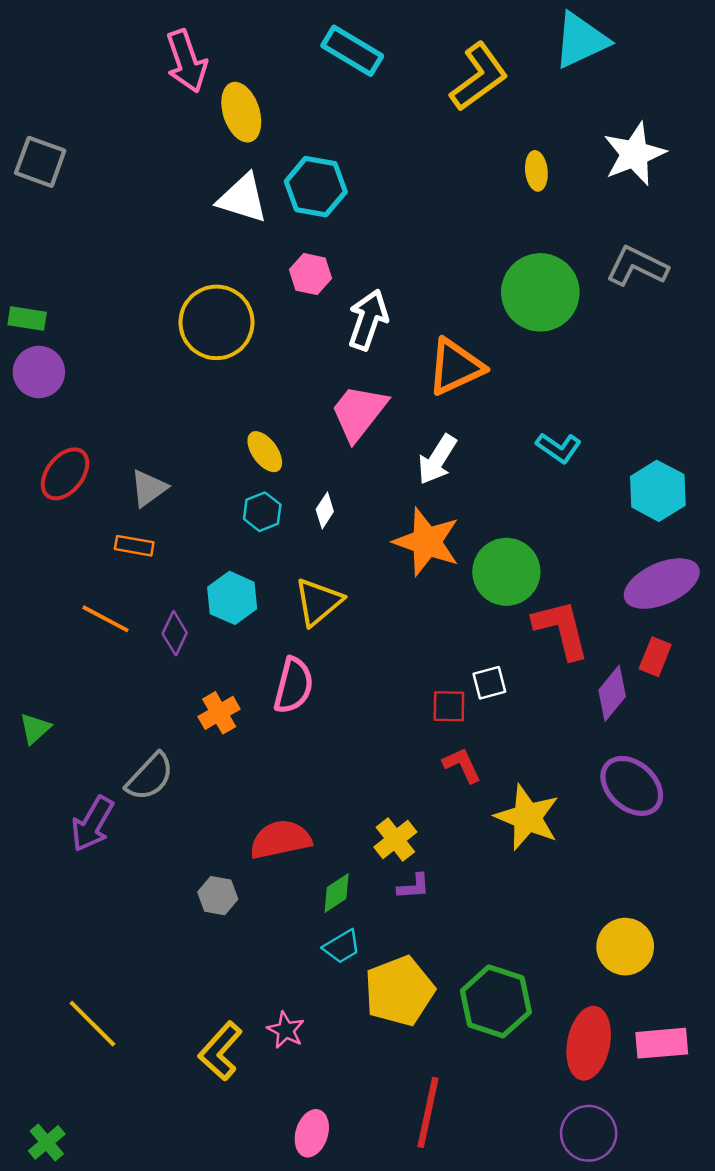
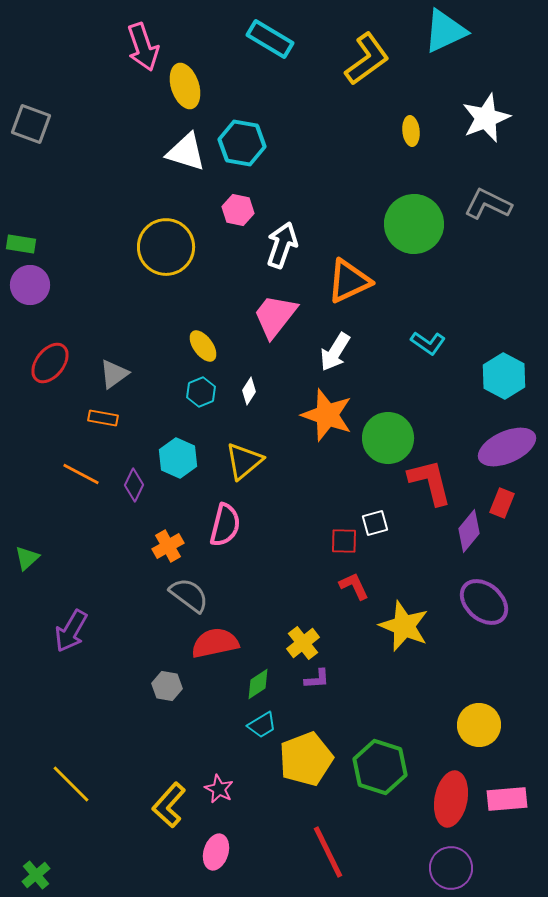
gray semicircle: (150, 777) -> (189, 595), moved, turned -96
red line: (428, 1112) -> (328, 852), turned -38
pink ellipse: (312, 1133) -> (216, 852), moved

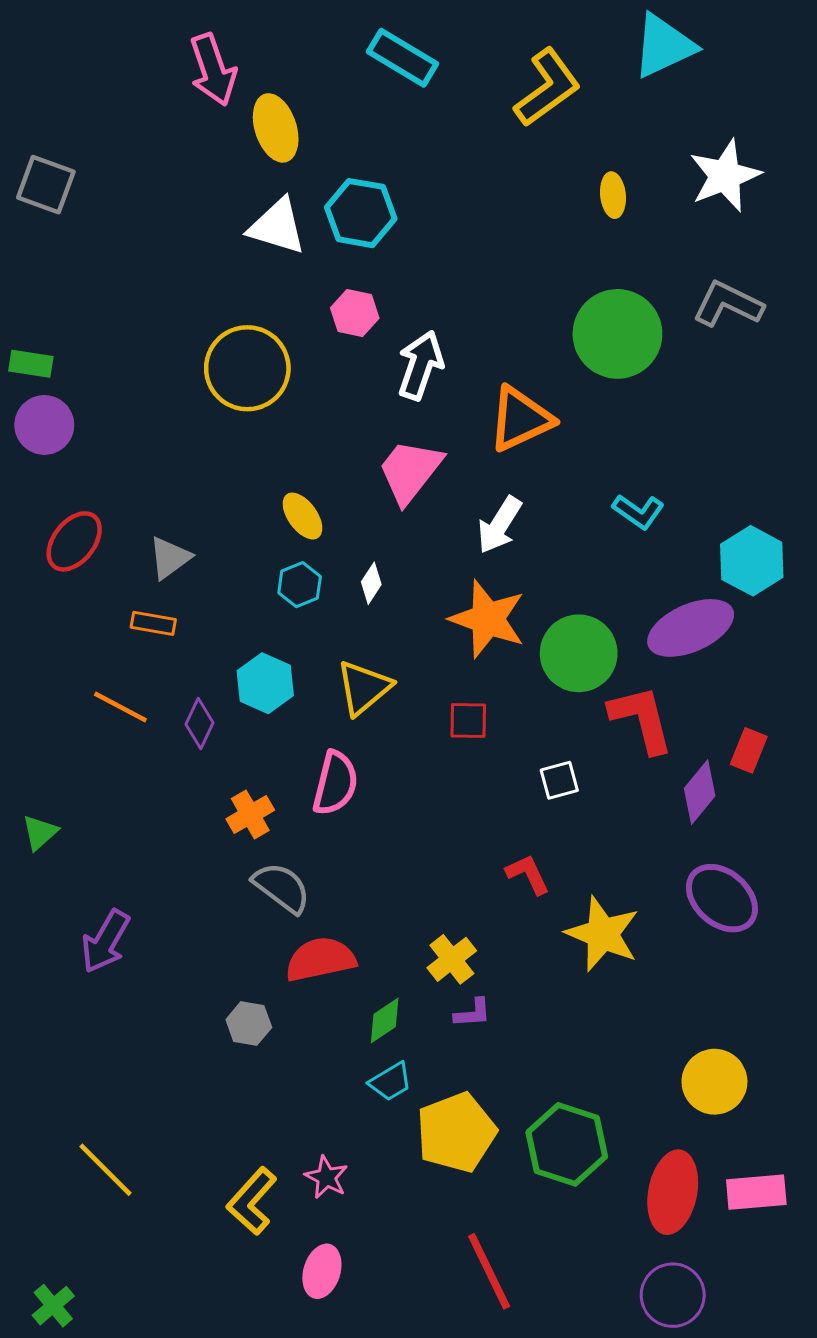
purple ellipse: (507, 447) -> (691, 628), moved
red square: (344, 541) -> (468, 720), moved

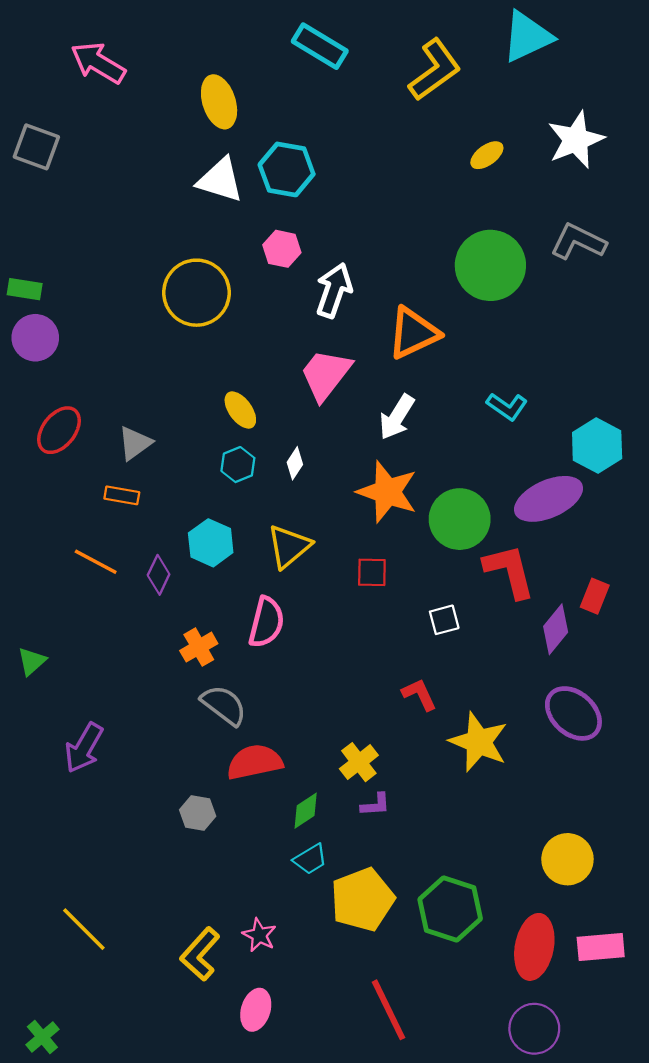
pink arrow: (213, 70) -> (98, 63), moved, turned 140
yellow ellipse: (613, 195) -> (487, 155), turned 60

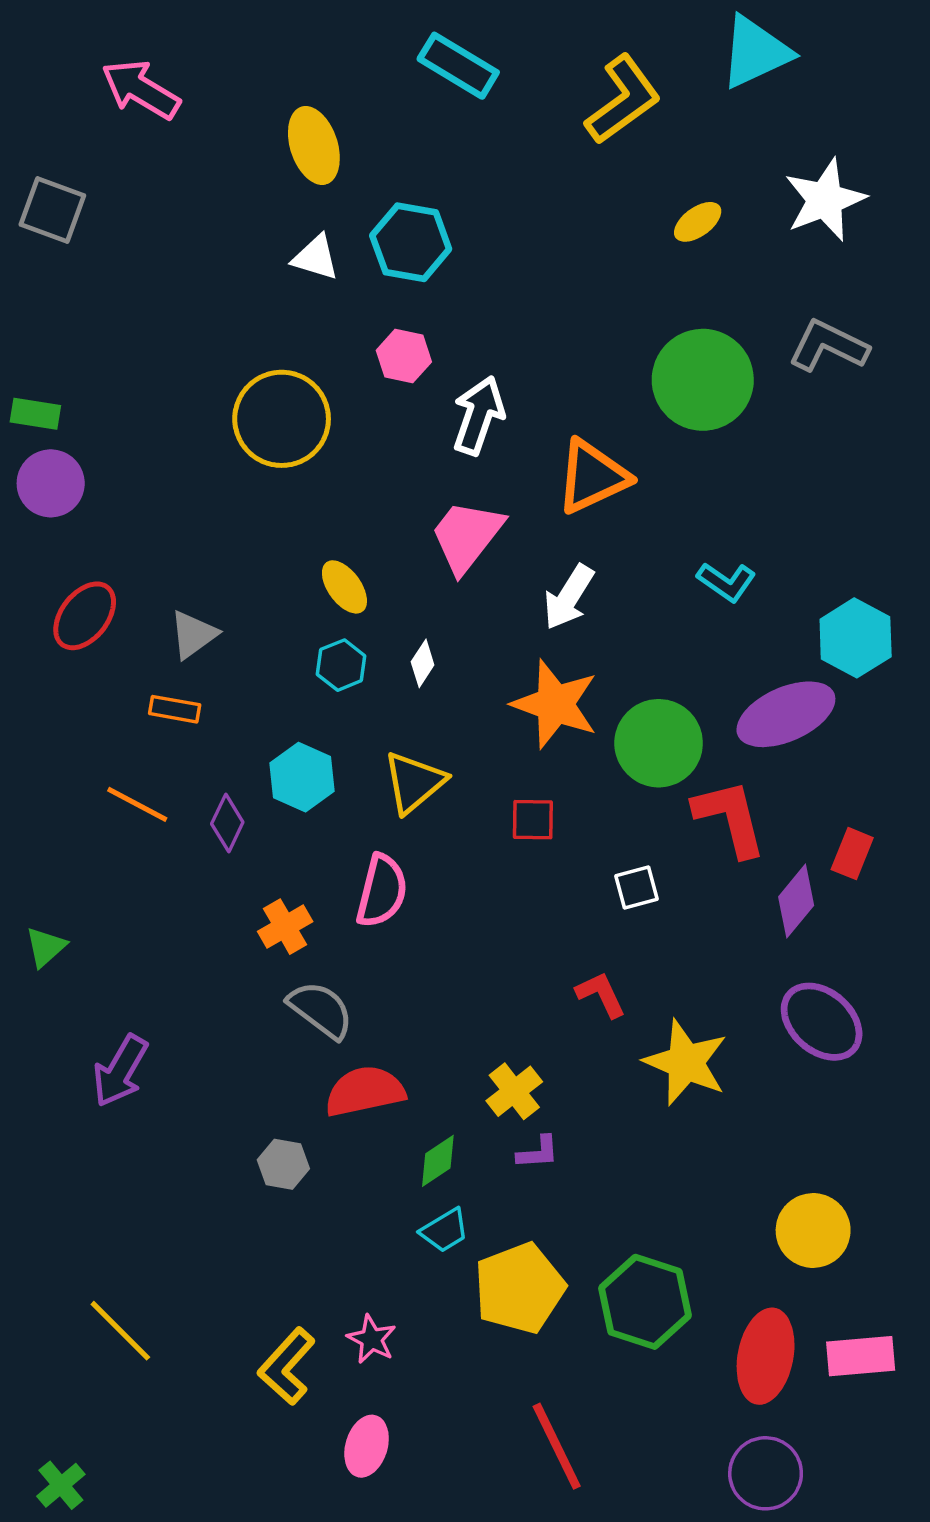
white triangle: (220, 180) -> (316, 258), size x0.7

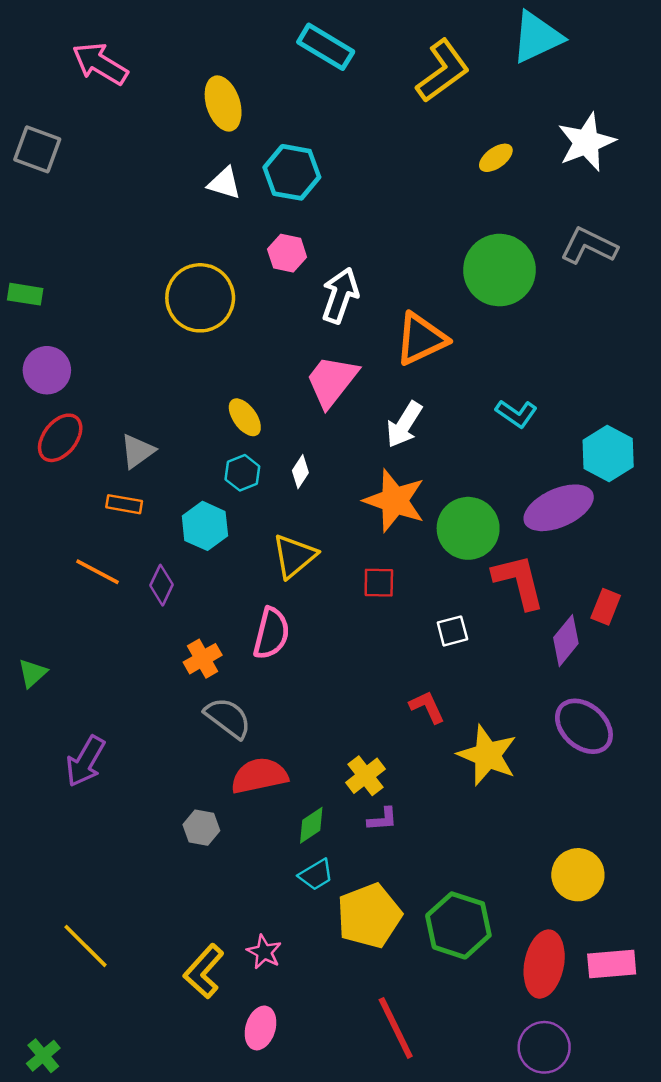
purple circle: (51, 483) -> (47, 370), moved
cyan hexagon: (302, 777) -> (205, 526), moved

